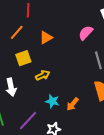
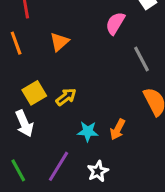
orange line: (17, 32) -> (16, 43), turned -49
yellow square: (23, 58) -> (34, 93), moved

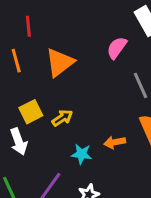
orange triangle: (59, 42) -> (60, 62), size x1.5
orange arrow: (118, 130) -> (115, 142), moved, turned 48

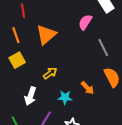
yellow square: (31, 112) -> (17, 60), moved
white arrow: (19, 142) -> (30, 96), moved, turned 42
orange arrow: (115, 142) -> (87, 88), turned -120

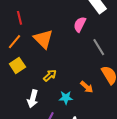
orange line: (16, 35) -> (14, 42), turned 63
orange triangle: (46, 35) -> (43, 39), turned -30

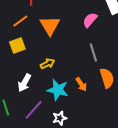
gray line: (99, 47) -> (93, 53), moved
cyan star: (66, 98) -> (58, 90), size x1.5

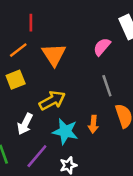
yellow arrow: (47, 64) -> (52, 100), size x1.5
orange arrow: (81, 84) -> (93, 124), turned 40

